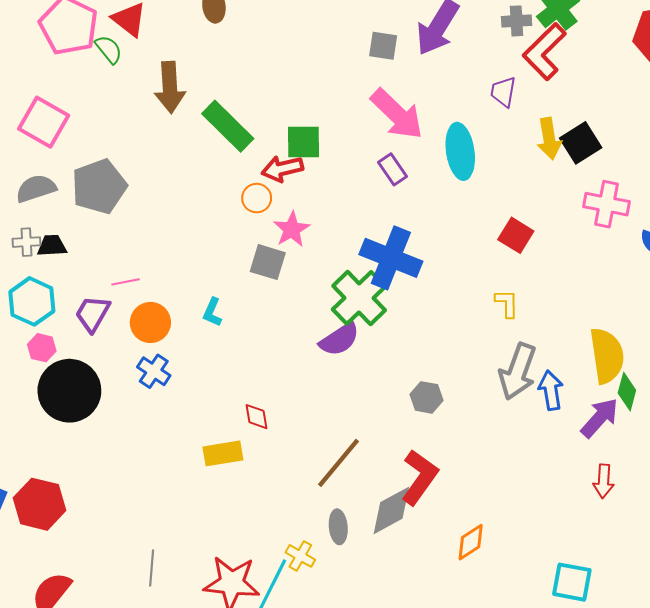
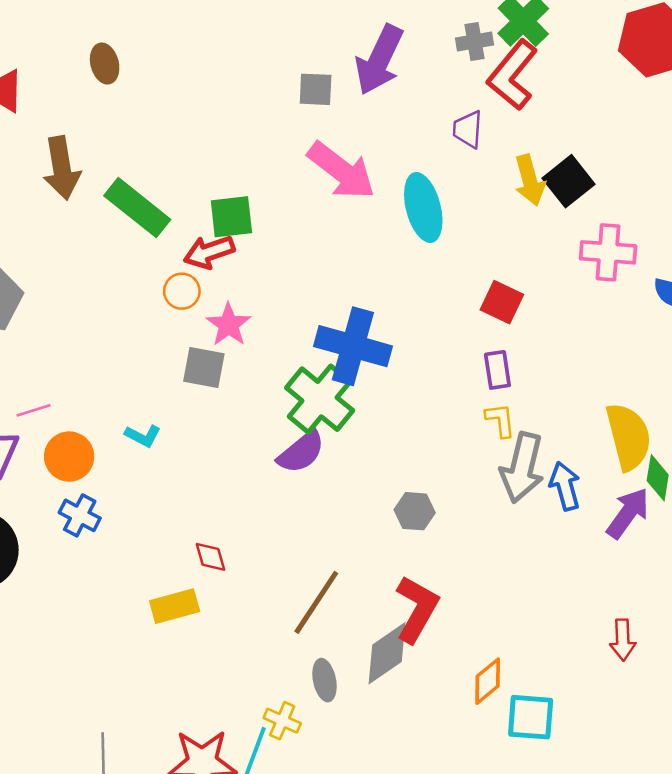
purple rectangle: (392, 169) -> (497, 370), moved, turned 32
yellow L-shape: (507, 303) -> (500, 420), moved
cyan L-shape: (212, 312) -> (143, 436), turned -80
red arrow: (604, 481) -> (623, 640), moved
cyan square: (572, 582) -> (531, 717), moved

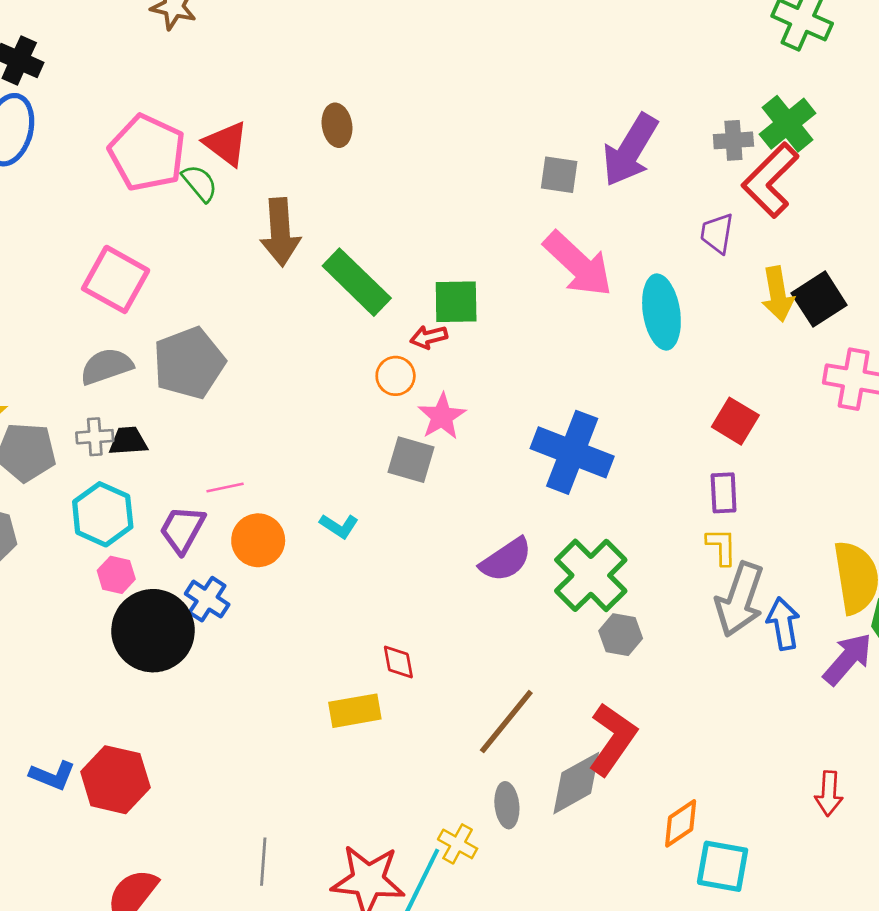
red arrow: (209, 252) -> (429, 337), size x0.7
green cross: (320, 399) -> (591, 575), moved
blue cross: (80, 515) -> (207, 599), moved

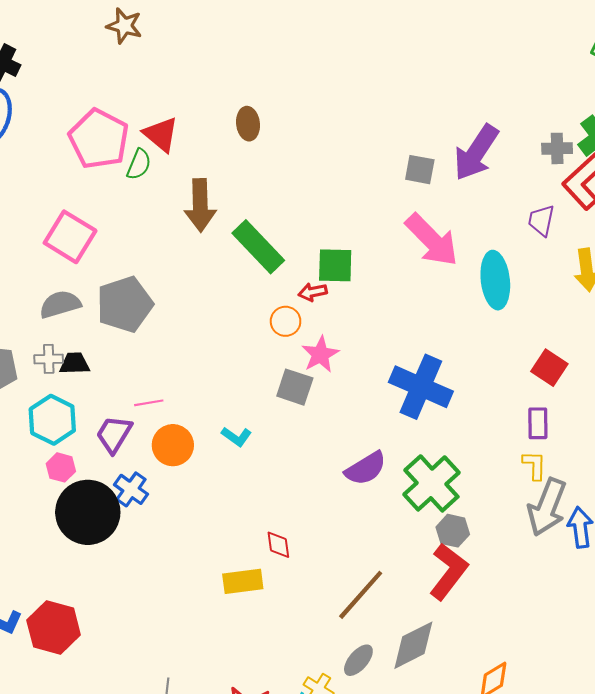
green semicircle: (200, 183) -> (139, 164), turned 60
red L-shape: (613, 739) -> (448, 571), moved
gray ellipse: (507, 805) -> (358, 660), turned 44

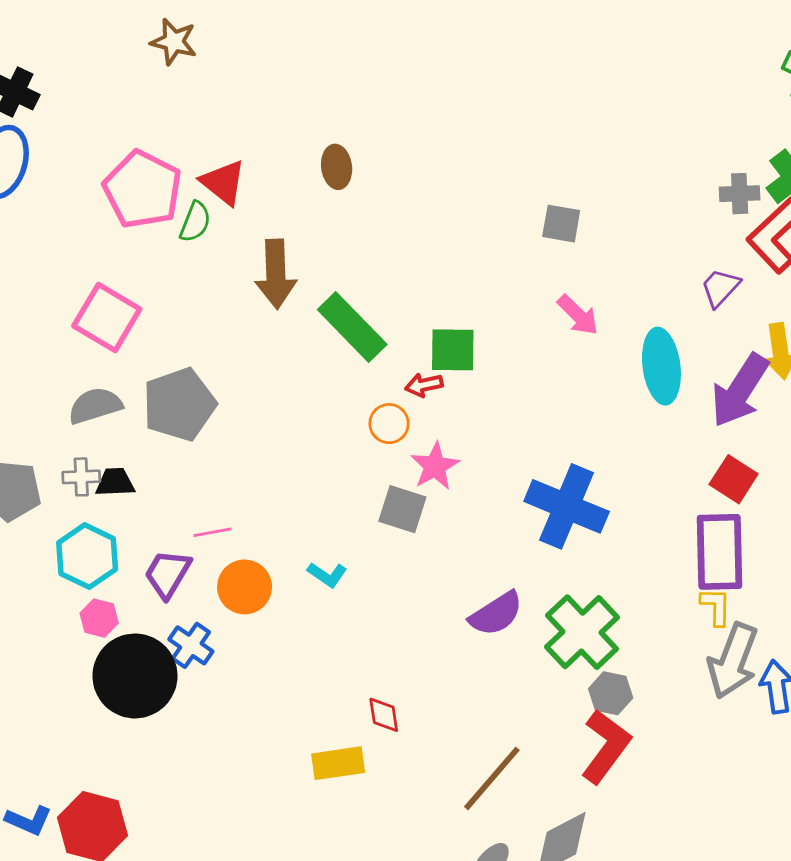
purple arrow: (476, 153) -> (740, 390), moved
purple trapezoid: (541, 220) -> (720, 288), turned 32
pink arrow: (432, 240) -> (578, 315), size x0.6
purple rectangle: (538, 423) -> (719, 552), size x1.8

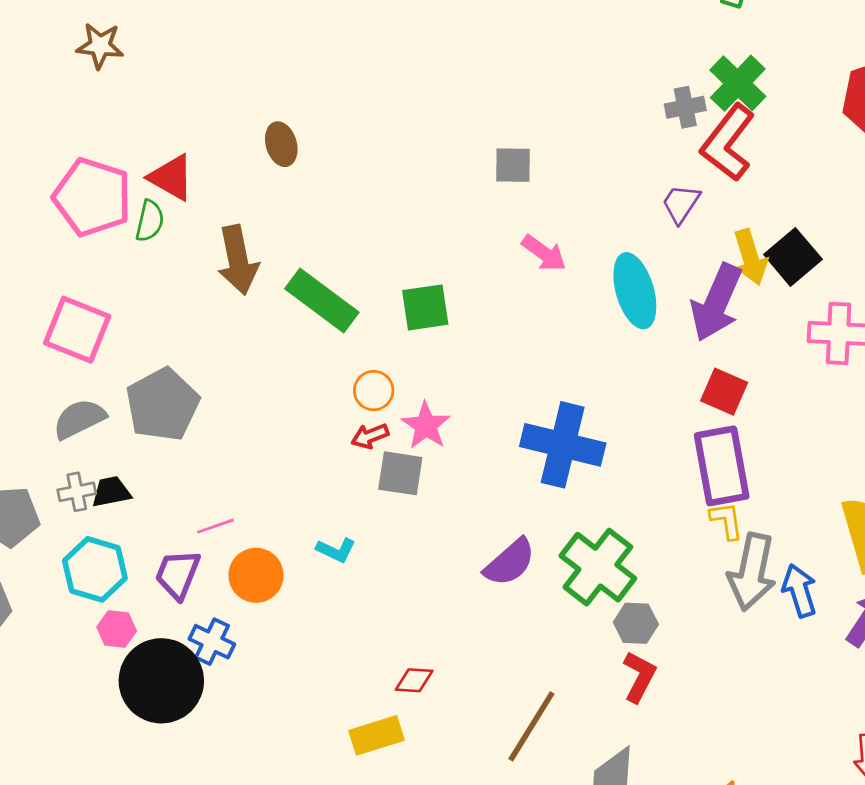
red arrow: (424, 385) -> (370, 436), moved
red diamond: (384, 715) -> (414, 680), turned -69
red L-shape: (606, 746) -> (639, 677), size x0.7

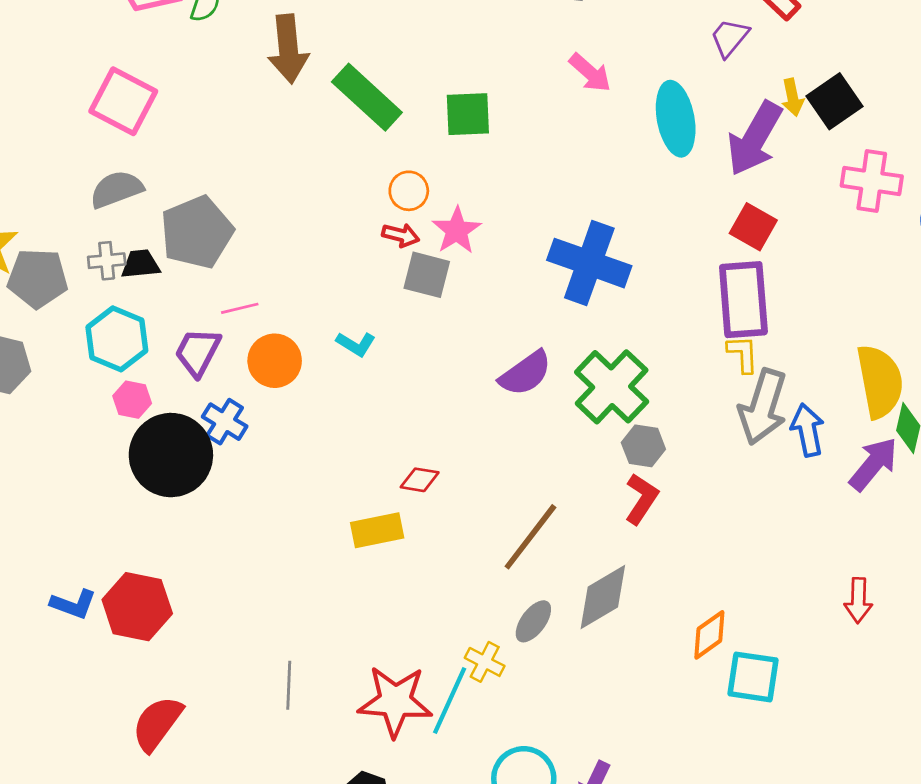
yellow arrow: (750, 257) -> (793, 97), size x0.7
gray pentagon: (163, 405) -> (197, 232), moved
red arrow: (370, 436) -> (401, 235), turned -150

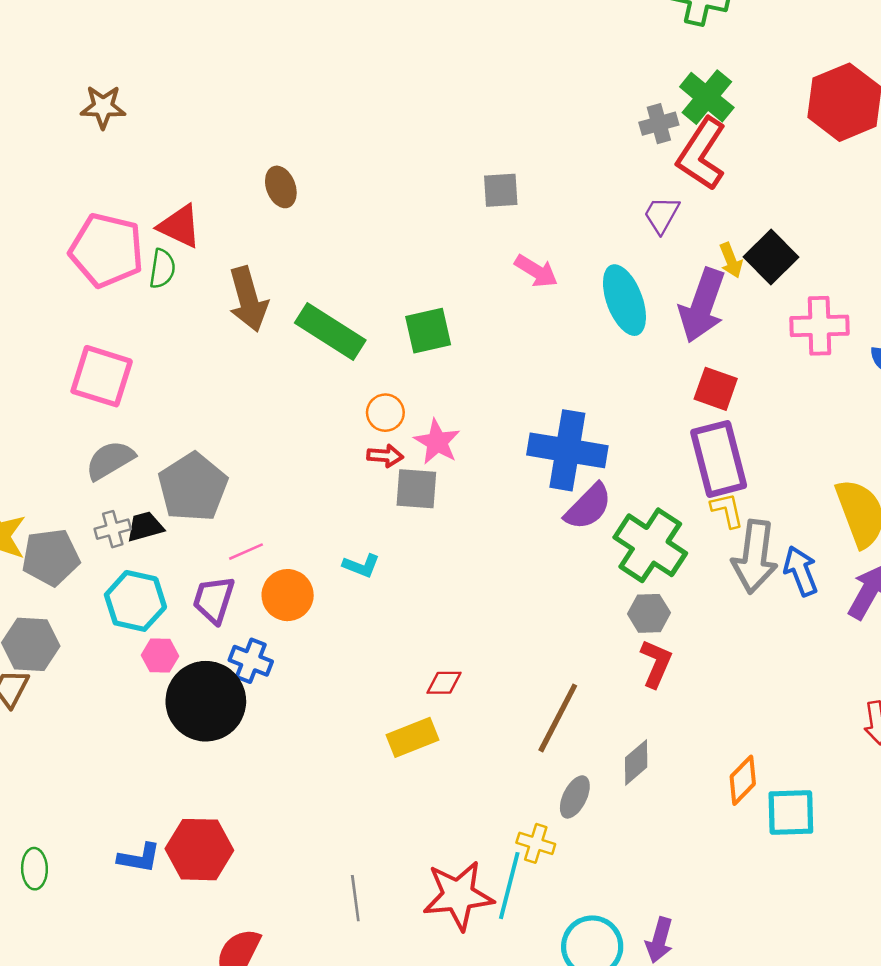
purple semicircle: (525, 373) -> (588, 507), moved
green cross: (612, 387) -> (650, 545), moved
gray diamond: (603, 597) -> (636, 762), size x0.7

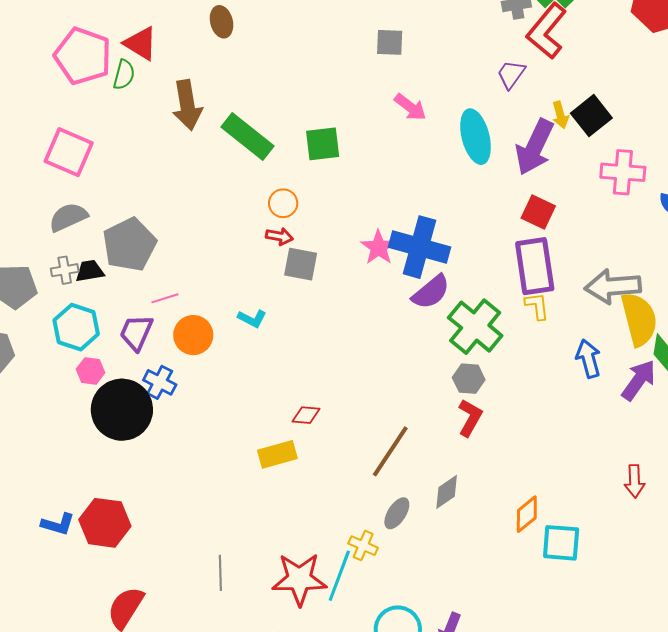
pink star: (437, 442) -> (379, 247), moved
gray arrow: (755, 557) -> (613, 286), moved, turned 72

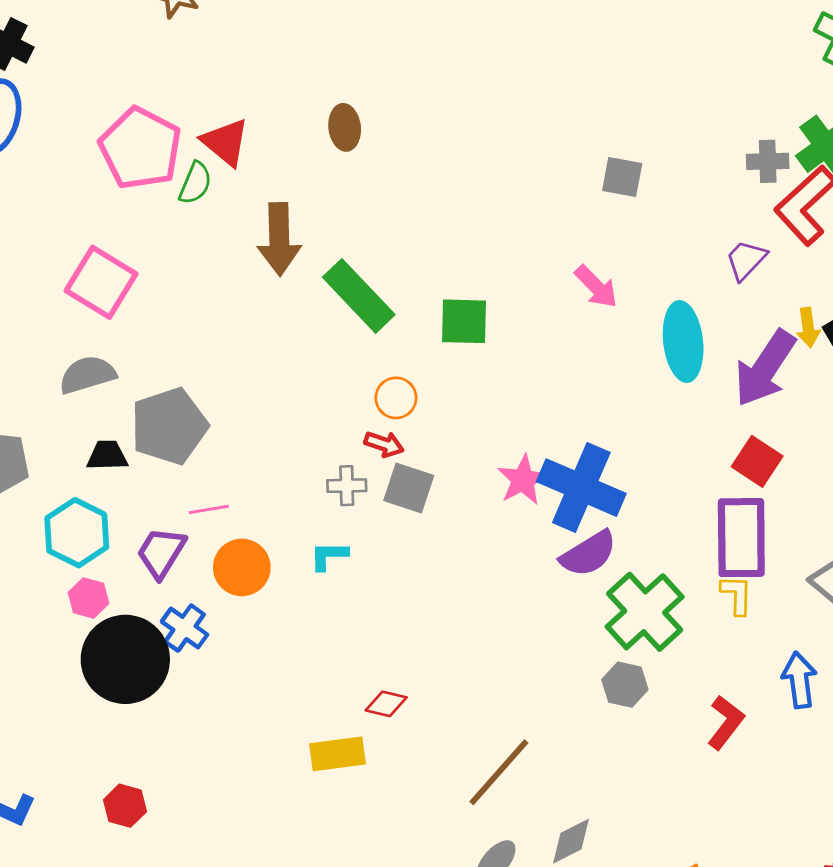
gray square: (390, 42) -> (622, 177), moved
gray cross: (65, 270) -> (347, 486), moved
cyan L-shape: (252, 319) -> (329, 556), turned 144
red L-shape: (470, 418) -> (726, 722), moved
red hexagon: (105, 523) -> (125, 806), moved, size x0.6

